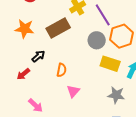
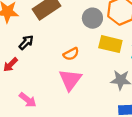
orange semicircle: (61, 70) -> (71, 54), moved, turned 56
pink triangle: (73, 91) -> (70, 80), size x1.5

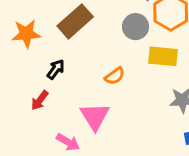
pink triangle: (70, 80) -> (95, 116), moved

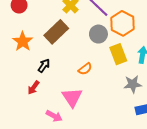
orange star: (26, 34) -> (23, 41), turned -30
yellow rectangle: (163, 56) -> (118, 54), turned 66

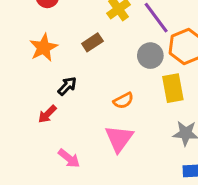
brown rectangle: (56, 32) -> (92, 42), size x0.6
pink triangle: (72, 97) -> (119, 139), moved

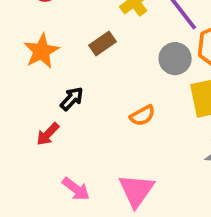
pink triangle: (119, 139) -> (136, 190), moved

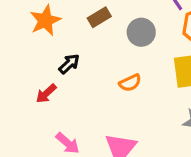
gray circle: (175, 59) -> (141, 32), moved

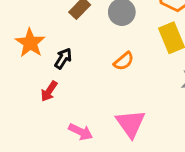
orange star: (45, 20) -> (30, 43), moved

